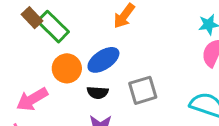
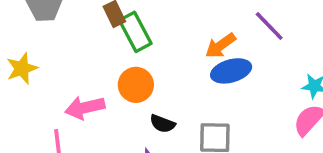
blue ellipse: (103, 60) -> (231, 71), moved

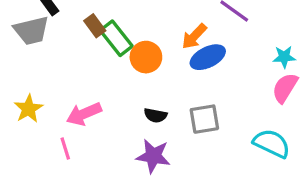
yellow star: (22, 68) -> (28, 109), moved
orange circle: (136, 85) -> (146, 57), moved

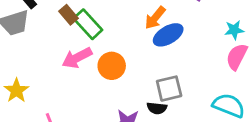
orange circle: (146, 57) -> (112, 66), moved
pink arrow: (84, 114) -> (77, 58), moved
black semicircle: (156, 115) -> (157, 108), moved

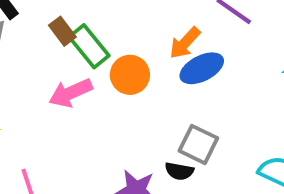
orange circle: (112, 66) -> (130, 75), moved
gray square: (169, 89) -> (198, 144), turned 36

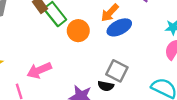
pink arrow: (71, 93) -> (39, 70), moved

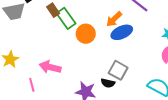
pink arrow: (39, 70) -> (50, 67), turned 35

